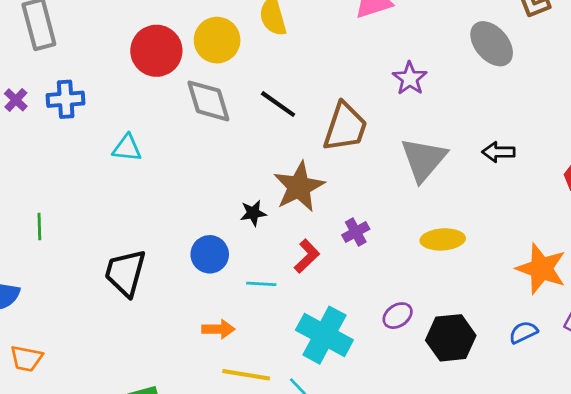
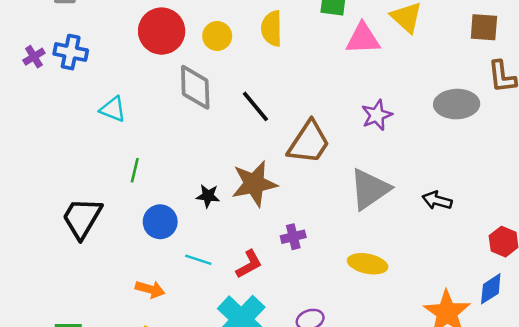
yellow circle: (217, 40) -> (217, 36), size x0.7
gray ellipse: (492, 44) -> (457, 104), turned -66
purple cross: (16, 100) -> (34, 57), moved
green line: (39, 226) -> (135, 170), moved
red L-shape: (307, 256) -> (249, 264), moved

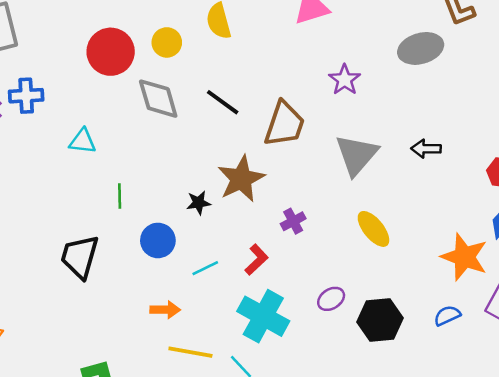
cyan line: (198, 260) -> (205, 268), turned -30
yellow ellipse: (368, 264) -> (373, 229), turned 54

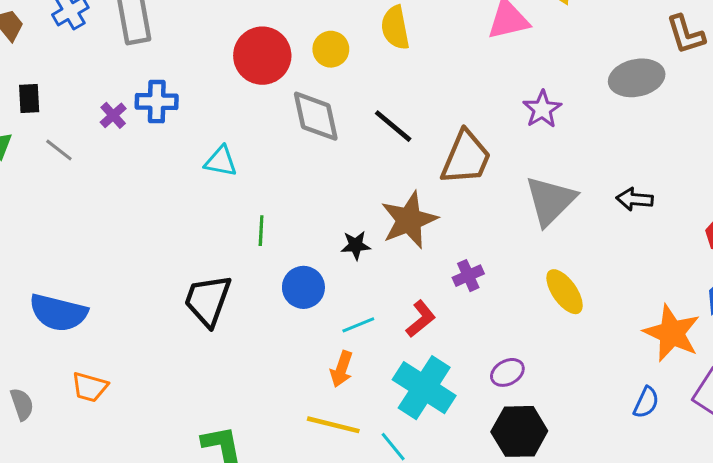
orange arrow: (165, 310) -> (342, 369), moved, turned 104
blue semicircle: (447, 316) -> (646, 402), turned 136
black hexagon: (380, 320) -> (519, 431), moved

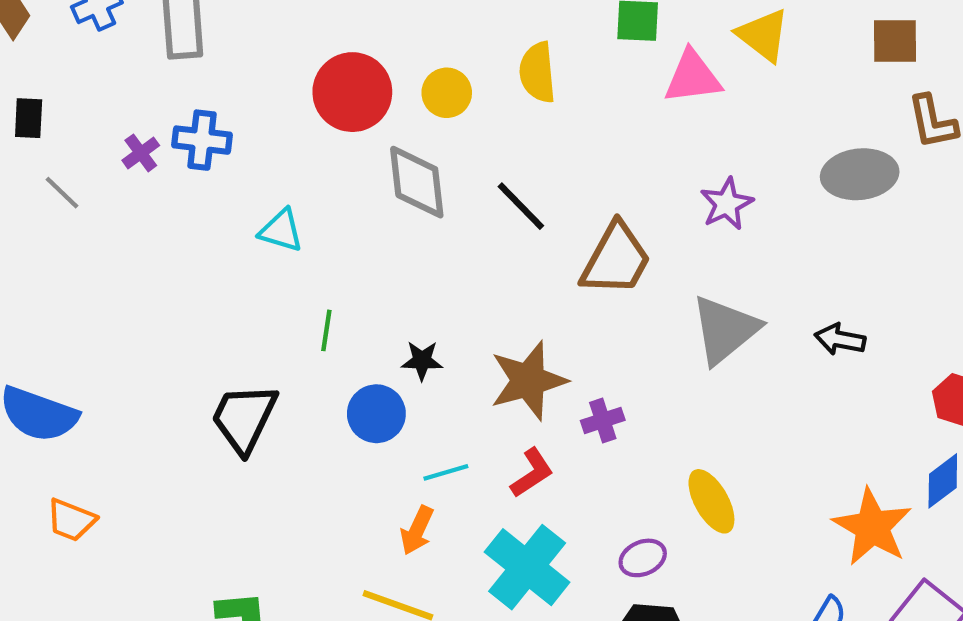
brown star: (409, 220) -> (528, 380), moved
black star: (356, 245) -> (422, 361), moved
yellow ellipse: (565, 292) -> (711, 501), moved

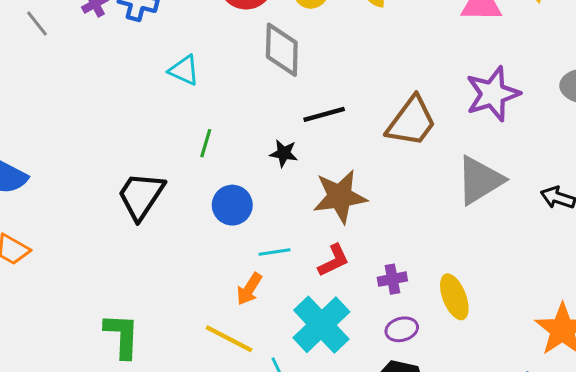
purple star: (727, 204) -> (493, 94), size x1.5
black line: (521, 206) -> (324, 114), moved, turned -69
black star: (422, 361) -> (284, 153), moved
purple cross: (603, 420) -> (392, 279), moved

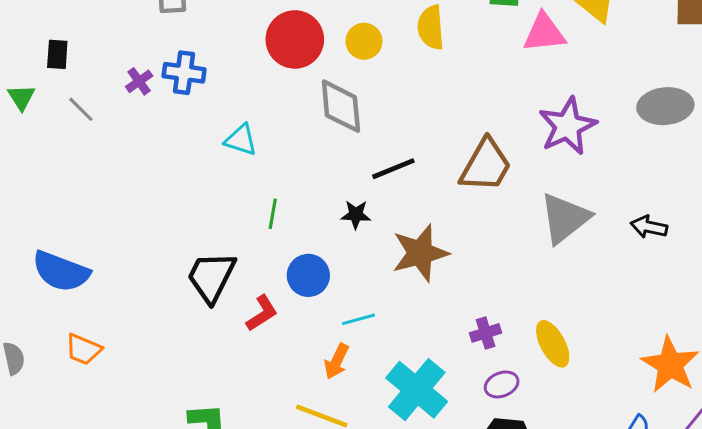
red L-shape: (334, 260) -> (262, 313), moved

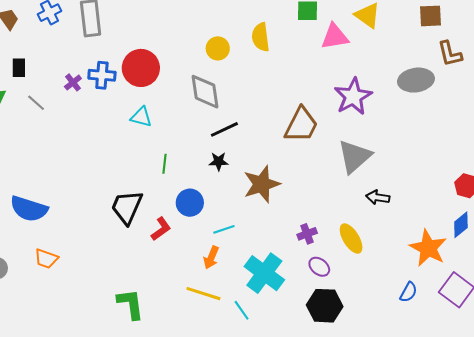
red circle: (295, 39) -> (141, 68), moved
black line: (393, 169) -> (224, 129), moved
black arrow: (649, 227) -> (378, 197), moved
purple ellipse: (502, 384) -> (319, 267), turned 65

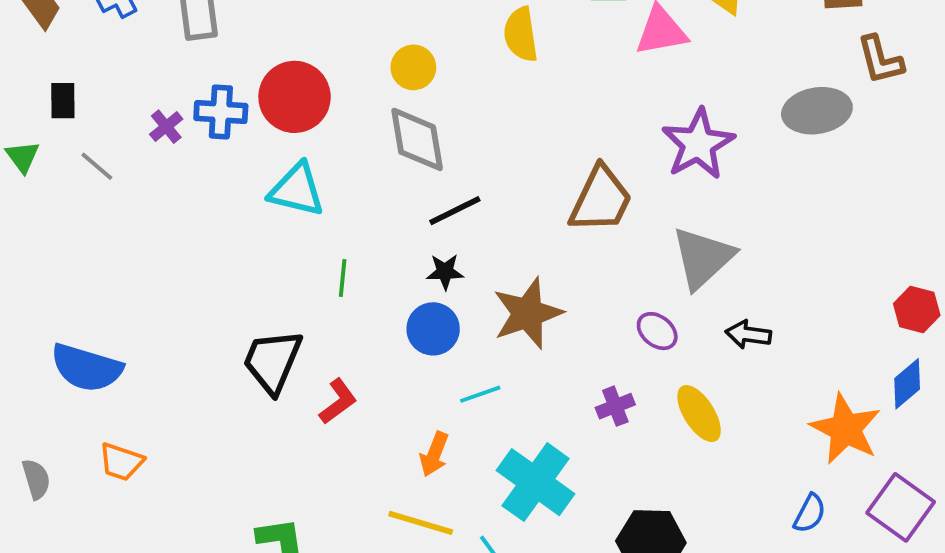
yellow circle: (218, 48) -> (413, 67), moved
cyan triangle: (141, 117) -> (297, 190), size x1.4
blue circle: (190, 203) -> (433, 329), moved
cyan line: (224, 229) -> (480, 394), moved
purple ellipse: (319, 267) -> (657, 331), moved

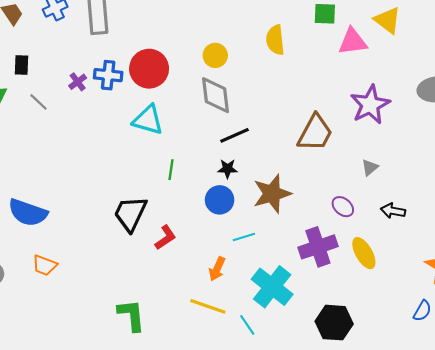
gray triangle: (703, 258) -> (370, 167), size x0.5
purple cross: (615, 406) -> (318, 247), size x1.8

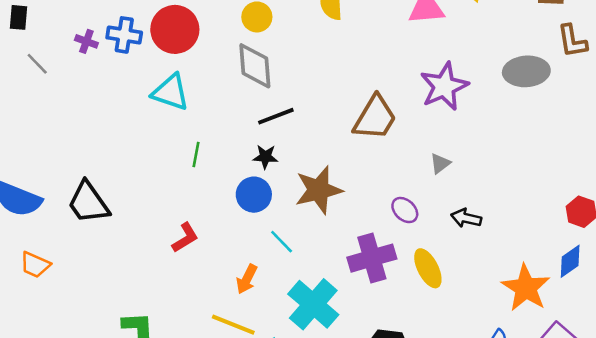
purple cross: (78, 82) -> (86, 41), turned -36
black trapezoid: (130, 214) -> (88, 203), moved, turned -63
cyan line: (244, 237) -> (282, 242), turned 60

